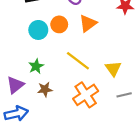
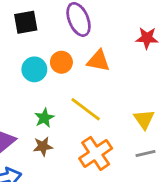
orange triangle: (88, 23) -> (98, 61), turned 48
green star: (36, 66) -> (44, 118), moved
yellow triangle: (113, 68) -> (144, 119), moved

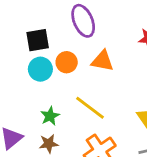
black square: (26, 22) -> (38, 40), moved

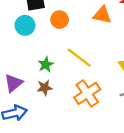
orange triangle: (102, 61) -> (102, 15), moved
cyan circle: (40, 69) -> (25, 25), moved

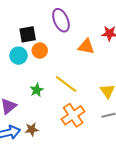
orange circle: (60, 20) -> (40, 51), moved
brown star: (45, 88) -> (32, 129), moved

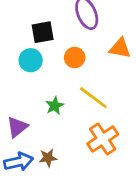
orange circle: (40, 51) -> (75, 58), moved

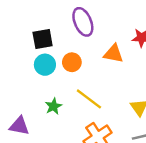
cyan circle: (31, 60) -> (45, 65), moved
purple triangle: (17, 127) -> (19, 126), turned 50

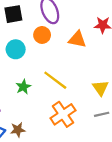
black square: (43, 39) -> (13, 14), moved
orange circle: (72, 62) -> (42, 35), moved

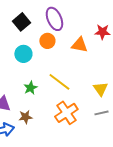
black square: (13, 14) -> (21, 22), turned -30
brown star: (18, 130) -> (25, 117), moved

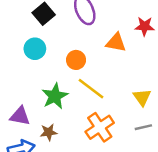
orange circle: (47, 41) -> (76, 60), moved
cyan circle: (23, 54) -> (35, 49), moved
green star: (30, 88) -> (55, 96), size x1.5

